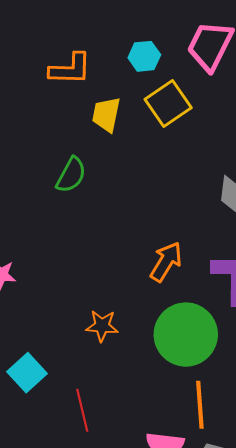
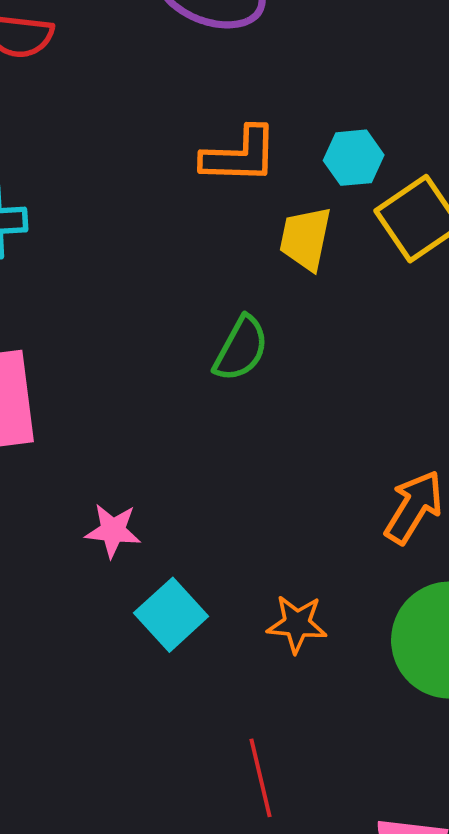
cyan hexagon: (144, 56) -> (354, 158), moved
cyan square: (27, 373) -> (171, 615), moved

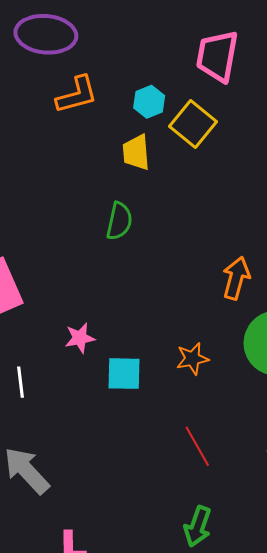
orange L-shape: (240, 155) -> (77, 95), moved
cyan square: (171, 615) -> (124, 374), turned -30

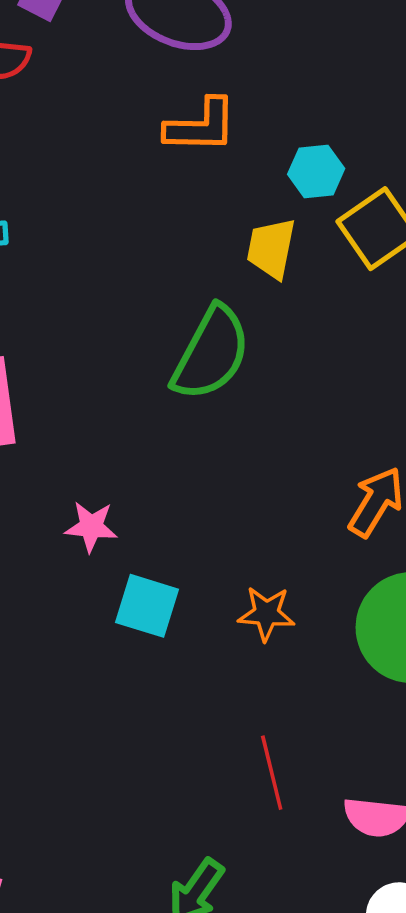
green semicircle: (119, 221) -> (211, 353), size x1.5
red line: (197, 446) -> (272, 773), moved

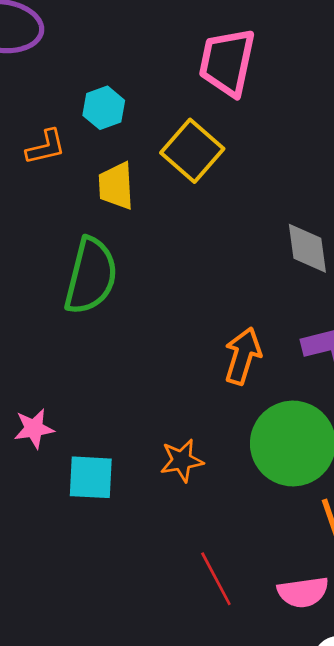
orange L-shape: (201, 126) -> (46, 147), moved, size x0.7
cyan hexagon: (316, 171) -> (104, 108), moved

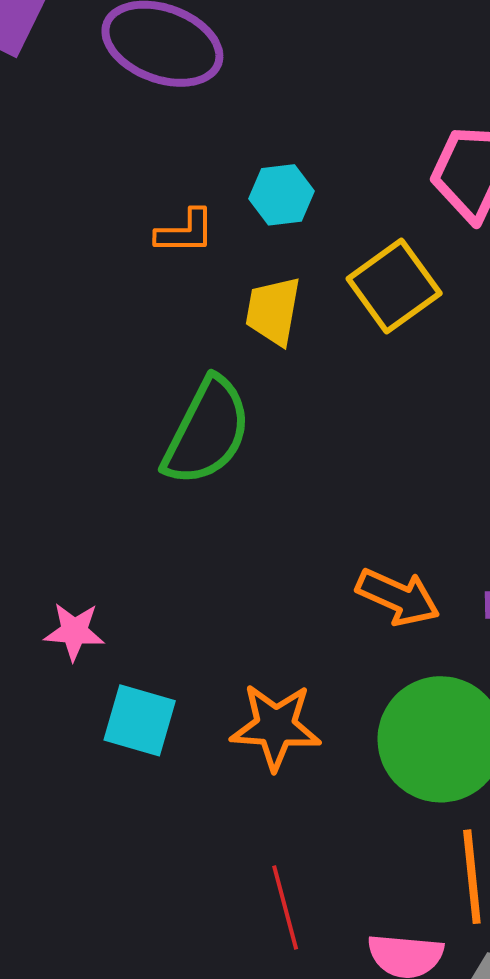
orange arrow: (243, 356) -> (398, 597), turned 84
orange star: (182, 460) -> (276, 727), size x1.4

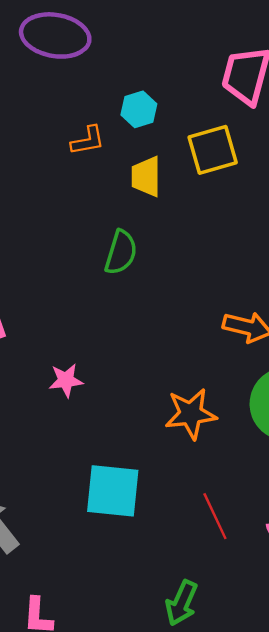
yellow square: (394, 286) -> (213, 150), turned 30
green semicircle: (207, 432) -> (121, 252), size x0.7
cyan square: (140, 720) -> (113, 491), moved, size x1.4

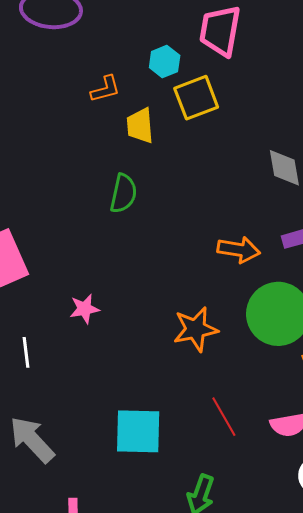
cyan hexagon: (139, 109) -> (165, 62), moved
orange L-shape: (88, 141) -> (105, 89), moved
cyan square: (113, 491) -> (138, 431), moved

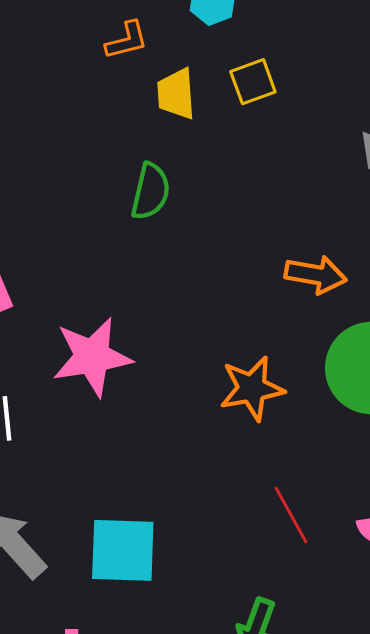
yellow square: (196, 98) -> (253, 82), moved, size x0.7
pink star: (84, 309) -> (92, 357), size x1.8
cyan square: (138, 431) -> (123, 550), moved

